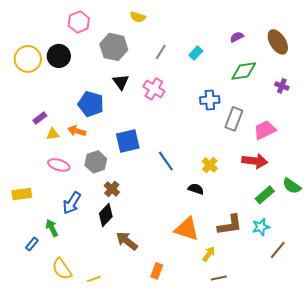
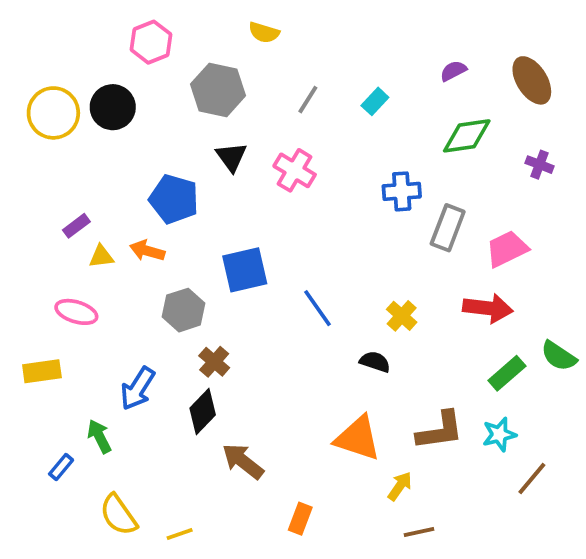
pink ellipse: (59, 165) -> (76, 312), moved

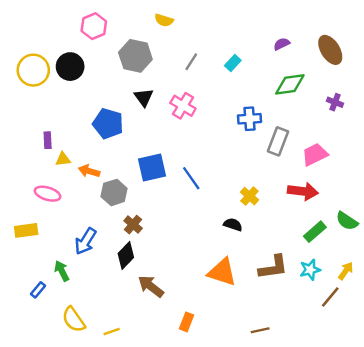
purple rectangle: (76, 226) -> (48, 140), turned -56
orange arrow: (147, 251) -> (89, 171), moved
blue line: (317, 308) -> (191, 178), moved
yellow arrow: (400, 486) -> (346, 271), moved

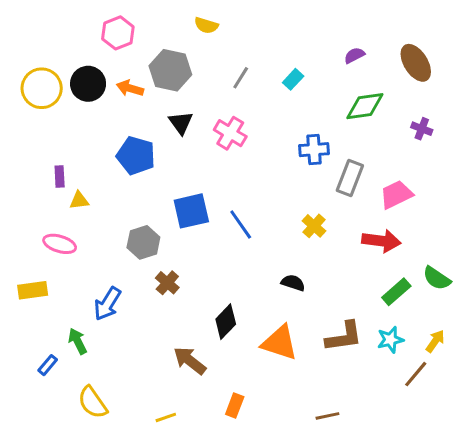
orange arrow: (89, 171) -> (130, 88), moved
yellow cross: (249, 196) -> (314, 226), moved
black diamond: (126, 255) -> (226, 322), moved
yellow line: (112, 331) -> (166, 417), moved

